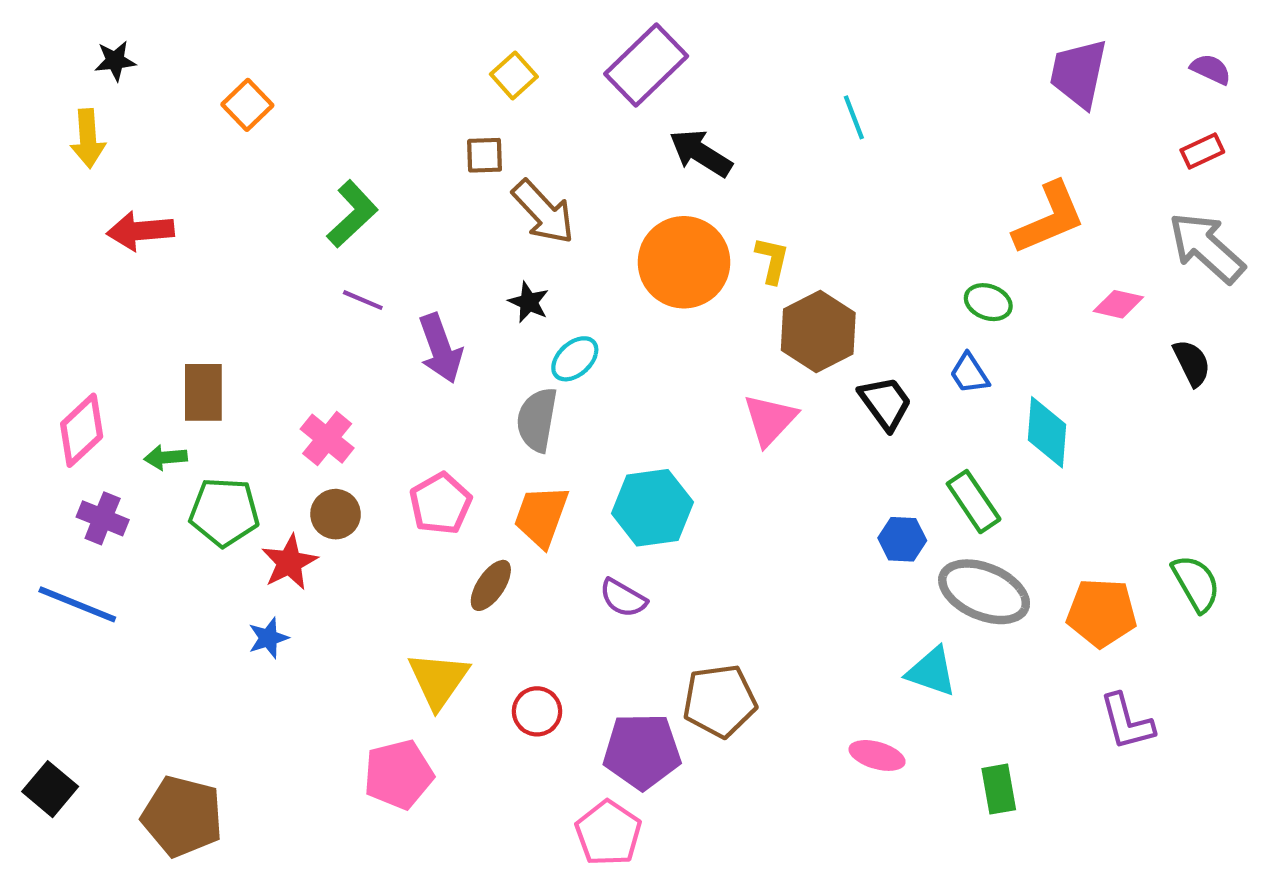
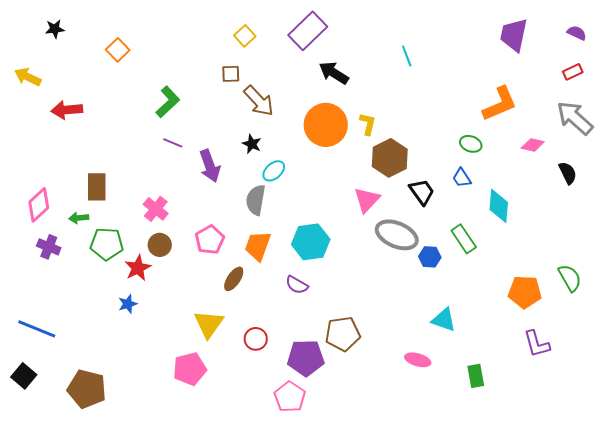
yellow arrow: (88, 138) -> (28, 77), moved, turned 120
gray ellipse: (984, 592) -> (397, 235), moved
blue line: (77, 604) -> (37, 329), moved

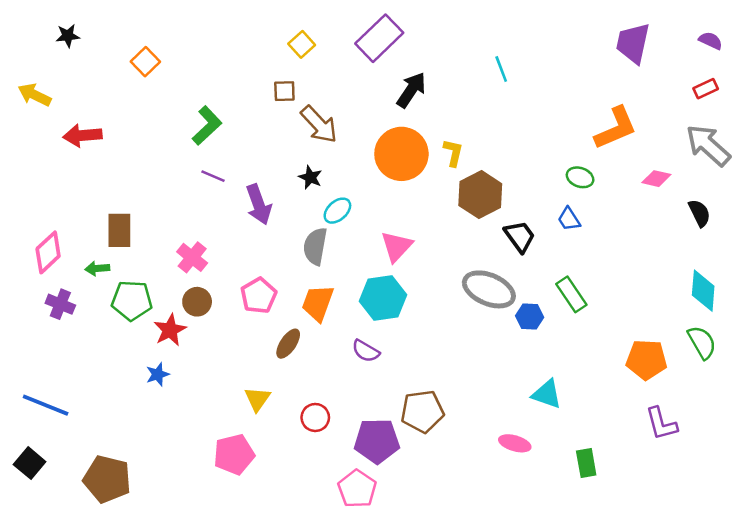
black arrow: (334, 73) -> (411, 90), turned 92
pink triangle: (367, 200) -> (397, 246), moved
cyan diamond: (499, 206) -> (703, 291), moved
yellow triangle: (209, 324) -> (257, 399), size x0.7

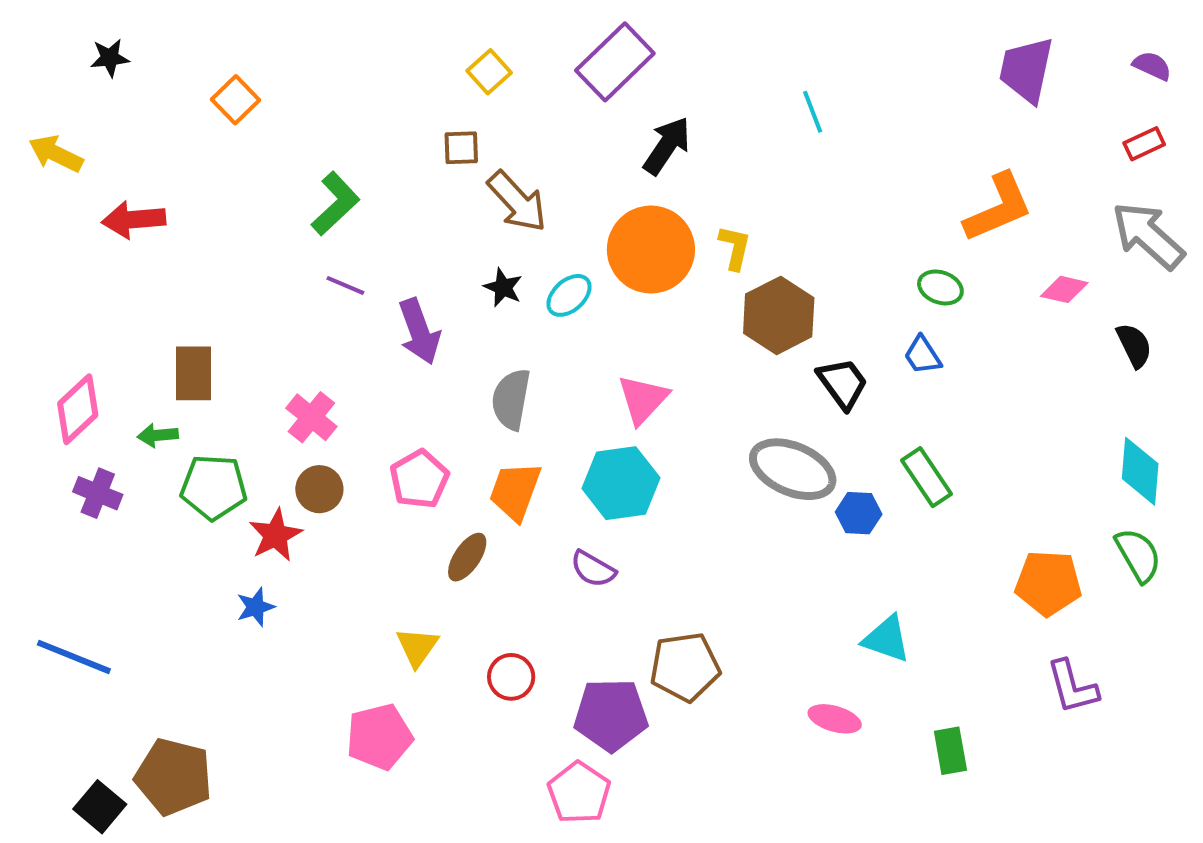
cyan ellipse: (337, 211) -> (569, 295), moved
black square: (30, 463) -> (100, 807), moved

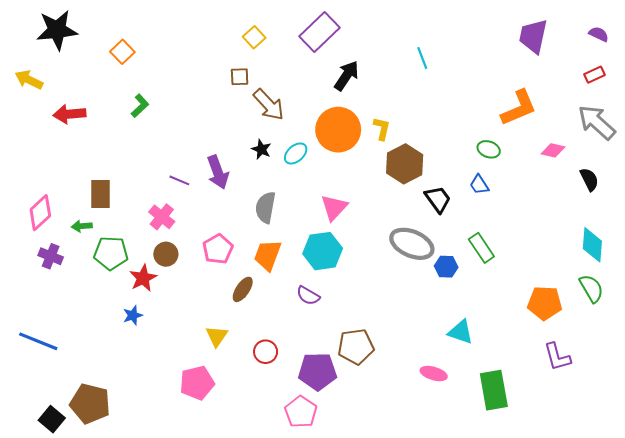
black star: (110, 58) -> (57, 30), size x2.0
green L-shape: (335, 204) -> (140, 106), moved, size x0.7
purple line: (345, 285) -> (179, 180), moved
green rectangle: (950, 751) -> (494, 390), size x1.6

